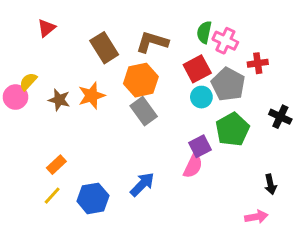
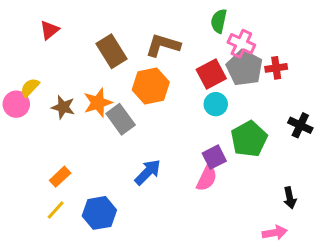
green semicircle: (204, 32) -> (219, 21), moved
gray pentagon: (228, 84) -> (244, 68), moved
gray rectangle: (144, 111) -> (121, 119), moved
blue arrow: (142, 184) -> (148, 172), moved

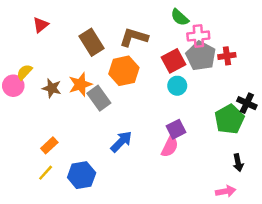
green semicircle: (219, 21) -> (180, 17), turned -60
pink cross: (241, 44) -> (198, 36), turned -30
green pentagon: (249, 139) -> (229, 119), moved

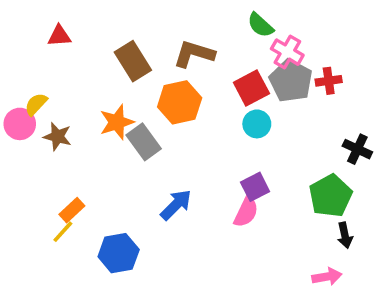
red triangle: (41, 25) -> (59, 36), turned 35
pink cross: (198, 36) -> (287, 52), turned 35
brown star: (52, 88) -> (57, 136), moved
green pentagon: (229, 119) -> (330, 196), moved
yellow line: (46, 173) -> (63, 232), moved

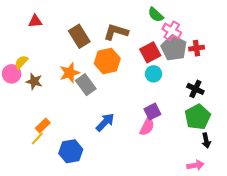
black cross: (357, 149) -> (195, 89), moved

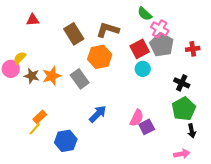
red cross: (197, 48) -> (193, 49), moved
orange star: (70, 73) -> (52, 76), moved
purple square: (152, 112) -> (147, 127), moved

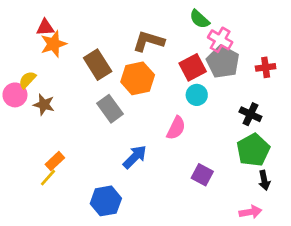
brown rectangle: (74, 34) -> (98, 65), moved
orange star: (52, 76) -> (54, 44), moved
pink semicircle: (137, 118) -> (176, 128), moved
purple square: (147, 127) -> (202, 175), turned -35
blue hexagon: (66, 141) -> (106, 201), moved

